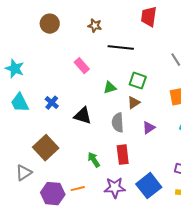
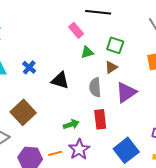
pink rectangle: (82, 66) -> (76, 30), moved
purple triangle: (149, 128) -> (126, 92), size x1.6
green arrow: (94, 160) -> (71, 124), turned 105
purple star: (115, 188) -> (79, 149), moved, turned -30

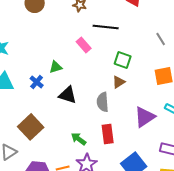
green triangle: (87, 52) -> (56, 67), moved
purple triangle: (126, 92) -> (145, 117), moved
green arrow: (71, 124) -> (79, 139), turned -126

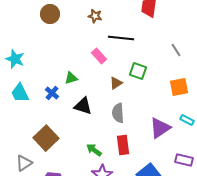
brown triangle: (119, 82) -> (116, 83), moved

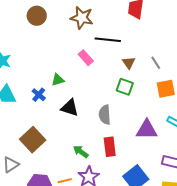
brown star: (95, 16) -> (82, 18), size x1.6
gray line: (176, 50) -> (156, 63), moved
green square: (138, 71) -> (125, 87), moved
brown triangle: (116, 83) -> (129, 63), moved, turned -32
purple triangle: (160, 128) -> (147, 130), turned 35

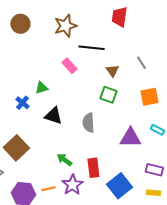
brown star: (82, 18) -> (65, 26), turned -30
gray line: (156, 63) -> (141, 63), moved
red rectangle: (110, 147) -> (93, 168), moved

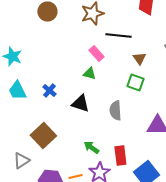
green triangle: (41, 88) -> (89, 74), moved, turned 32

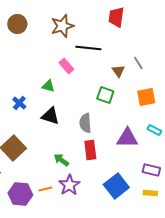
brown triangle: (139, 58) -> (118, 71), moved
green triangle: (89, 74) -> (48, 86), moved
red rectangle: (120, 156) -> (90, 150), moved

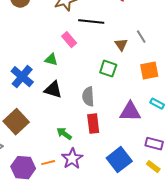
blue cross: (19, 103) -> (22, 77), size x1.6
yellow rectangle: (150, 193) -> (153, 167), turned 32

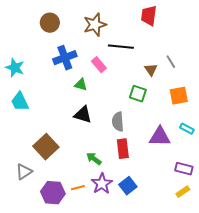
blue cross: (22, 77) -> (65, 58), moved, turned 30
blue square: (119, 160) -> (128, 186), moved, size x0.7
yellow rectangle: (153, 167) -> (183, 192), turned -72

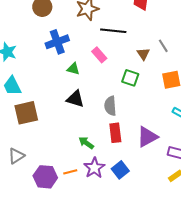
pink rectangle: (99, 65) -> (99, 55), moved
purple triangle: (160, 137) -> (147, 137), moved, turned -30
brown square: (46, 147) -> (26, 113), moved, turned 30

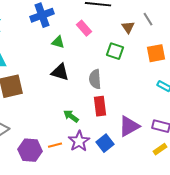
purple triangle: (147, 137) -> (129, 126), moved

